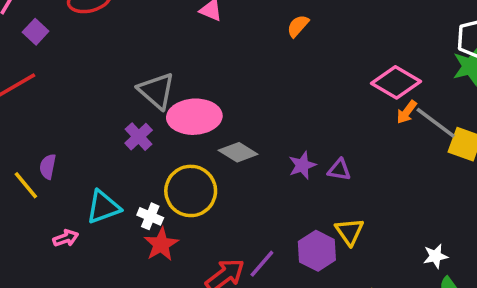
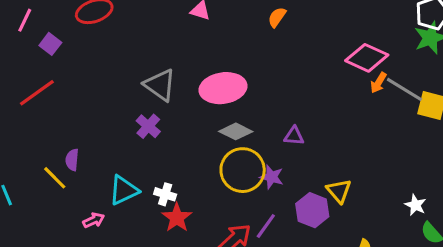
pink ellipse: (194, 117) -> (223, 88), moved
purple star: (302, 165) -> (272, 177), moved, turned -30
purple triangle: (339, 170) -> (294, 136), moved
yellow circle: (191, 191) -> (243, 170), moved
white star: (435, 256) -> (415, 205), turned -30

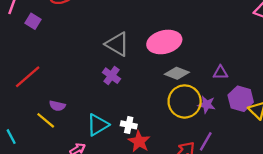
red line: (37, 93) -> (28, 77), moved
purple semicircle: (72, 160) -> (57, 106), turned -77
purple hexagon: (312, 210) -> (241, 99), moved

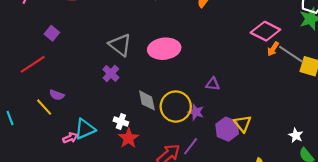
purple square: (33, 21) -> (52, 33), moved
gray diamond: (177, 73) -> (147, 100), moved, turned 50
purple hexagon: (241, 99) -> (227, 129), moved
cyan triangle: (98, 125) -> (85, 129), moved

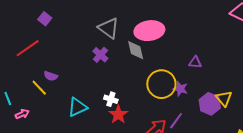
gray diamond: (147, 100) -> (136, 50), moved
pink arrow: (70, 138) -> (22, 114), moved

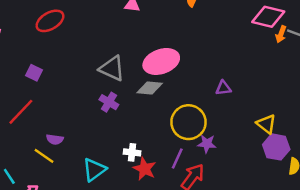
gray diamond: (136, 50) -> (150, 88), turned -60
purple star: (180, 89) -> (207, 144), moved
purple hexagon: (210, 104) -> (276, 147), moved
purple line: (176, 121) -> (177, 158), moved

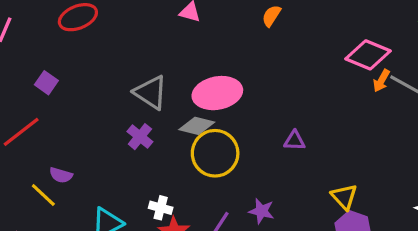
yellow circle: (188, 122) -> (215, 153), moved

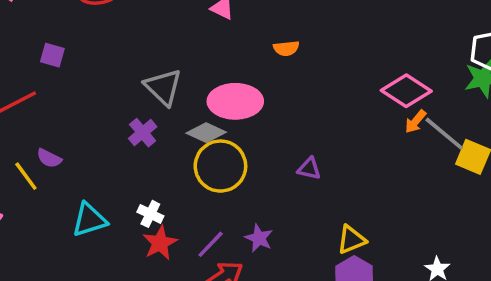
orange semicircle: (271, 16) -> (286, 48), moved, turned -140
purple square: (46, 83) -> (52, 55), turned -30
yellow triangle: (344, 197) -> (351, 240), turned 40

